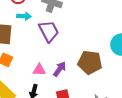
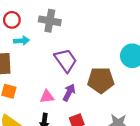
purple trapezoid: (49, 31) -> (66, 60), moved

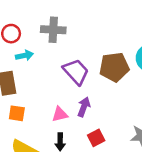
brown pentagon: (101, 80) -> (114, 67), moved

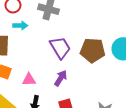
pink triangle: (60, 114) -> (29, 80), moved

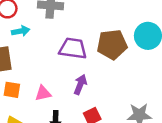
purple trapezoid: (60, 48) -> (73, 48), turned -40

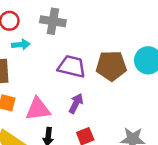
pink triangle: (43, 93) -> (38, 109), size x1.5

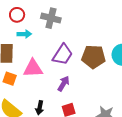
purple trapezoid: (72, 66) -> (63, 55), turned 105
pink triangle: (38, 109) -> (33, 68), moved

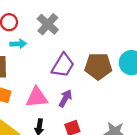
gray cross: (51, 18) -> (48, 24), turned 30
pink triangle: (33, 68) -> (37, 97), moved

